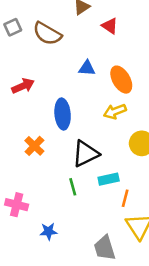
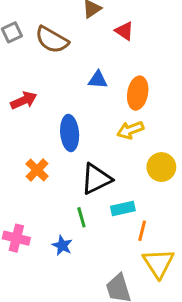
orange ellipse: (121, 80) -> (138, 93), turned 40
blue star: (49, 231) -> (62, 245), moved, turned 30

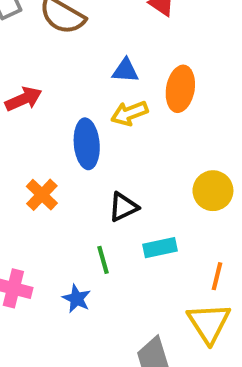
yellow arrow: (130, 130) -> (129, 113), moved
black triangle: (96, 179) -> (123, 207), size x0.7
orange line: (142, 231) -> (217, 276), moved

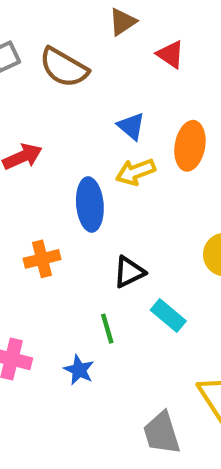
blue triangle: (125, 71) -> (131, 126), turned 36
orange cross: (42, 195) -> (42, 259), turned 32
cyan rectangle: (160, 248) -> (168, 315), turned 52

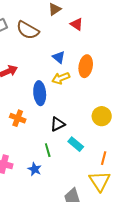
orange cross: (42, 259) -> (18, 118), turned 35

